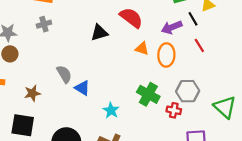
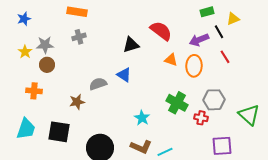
gray semicircle: (64, 74) -> (98, 84), turned -78
blue triangle: (82, 88) -> (124, 75), moved
brown star: (32, 93) -> (77, 102), moved

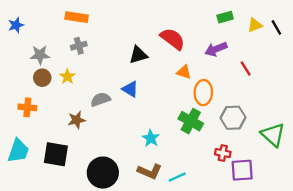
black line: (219, 32) -> (276, 27), moved
yellow star: (25, 52) -> (67, 77), moved
orange ellipse: (194, 66) -> (203, 93), moved
red cross: (201, 118) -> (223, 153), moved

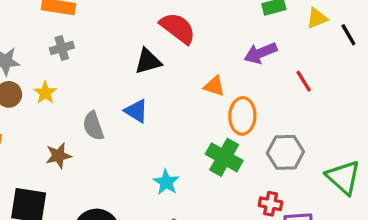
black line: (276, 27) -> (348, 35), moved
red semicircle: (172, 39) -> (178, 28), moved
gray semicircle: (101, 99) -> (93, 126), turned -90

